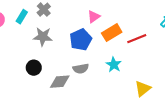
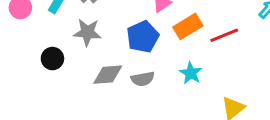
black circle: (34, 68) -> (52, 59), moved
gray diamond: (60, 82) -> (108, 75), moved

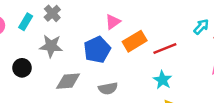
cyan star: (191, 73) -> (162, 80), moved
gray semicircle: (143, 79) -> (108, 88), moved

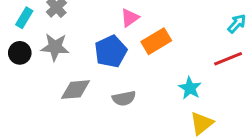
red line: (165, 48) -> (228, 59), moved
black circle: (22, 68) -> (20, 53), moved

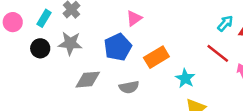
orange rectangle: (156, 41) -> (156, 57), moved
red line: (228, 59) -> (218, 53), turned 60

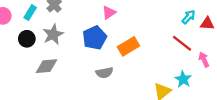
gray star: (70, 43) -> (53, 34), turned -30
cyan star: (185, 78) -> (183, 79), moved
gray diamond: (88, 80) -> (46, 66), moved

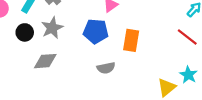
blue pentagon: (95, 38) -> (96, 31), turned 30
orange rectangle: (128, 46) -> (131, 40), turned -50

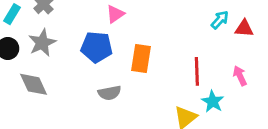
red line: (187, 37) -> (197, 71), moved, turned 50
gray diamond: (45, 61) -> (34, 84), turned 70

